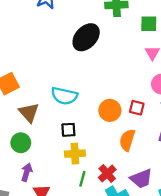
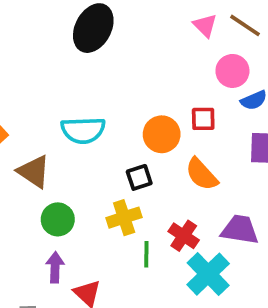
black square: (68, 130) -> (139, 177), moved
orange semicircle: (127, 140) -> (202, 174), turned -45
green circle: (21, 143) -> (58, 219), moved
purple trapezoid: (141, 179) -> (240, 230), turned -135

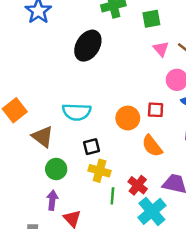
black square: (139, 177) -> (92, 147), moved
yellow cross: (124, 218) -> (100, 171), turned 30

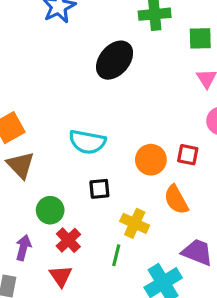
brown triangle: (43, 137) -> (21, 165), moved
yellow cross: (100, 171) -> (135, 223), moved
red cross: (138, 185) -> (68, 240), moved
purple arrow: (52, 200) -> (23, 248), moved

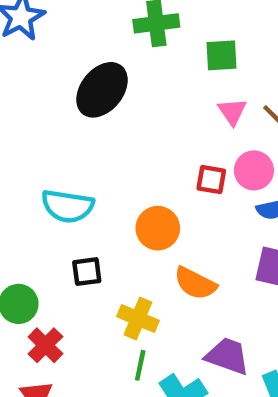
red square: (188, 155) -> (211, 180), moved
orange semicircle: (176, 200) -> (195, 283), turned -32
green line: (116, 255) -> (140, 365), moved

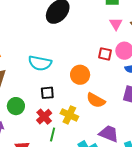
red cross: (45, 345) -> (44, 117), moved
green line: (140, 365) -> (53, 134), moved

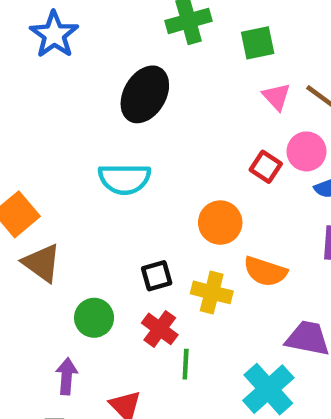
red square: (105, 54) -> (266, 167), turned 32
cyan semicircle: (40, 63) -> (124, 179), moved
yellow cross: (69, 115) -> (212, 292), moved

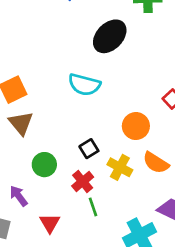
black square: (157, 276) -> (89, 149), turned -30
green line: (186, 364) -> (93, 207), turned -36
purple arrow: (67, 376) -> (19, 196), turned -55

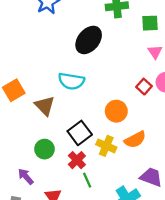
brown triangle: (21, 123) -> (45, 106), moved
black square: (89, 149) -> (80, 133), size x1.5
orange semicircle: (156, 163) -> (135, 140), turned -55

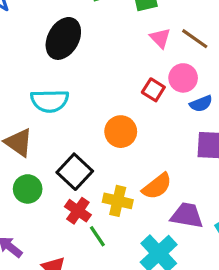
orange semicircle: (135, 140) -> (157, 186), moved
yellow cross: (106, 146) -> (118, 201), moved
green circle: (44, 149) -> (28, 189), moved

